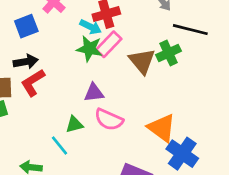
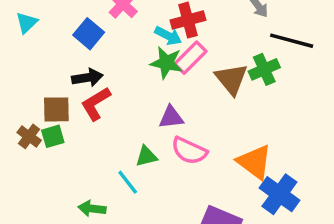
blue square: (26, 26) -> (89, 34), turned -30

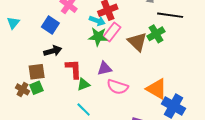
red L-shape: (96, 104) -> (74, 69), moved, turned 125
green triangle: (146, 156) -> (83, 84), moved

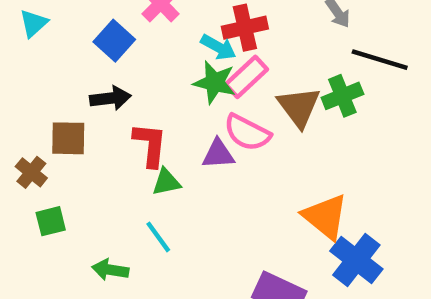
pink semicircle: (118, 87) -> (247, 133), moved
green square: (36, 88) -> (51, 221), moved

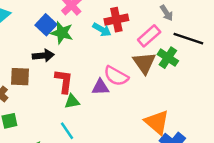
pink rectangle: (246, 77) -> (149, 36), moved
green star: (215, 82) -> (62, 33), moved
green cross: (342, 96) -> (168, 58), turned -36

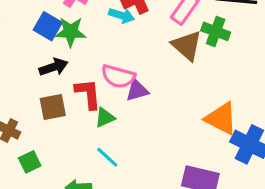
pink semicircle: (116, 76) -> (118, 76), moved
brown square: (20, 77) -> (53, 107), moved

